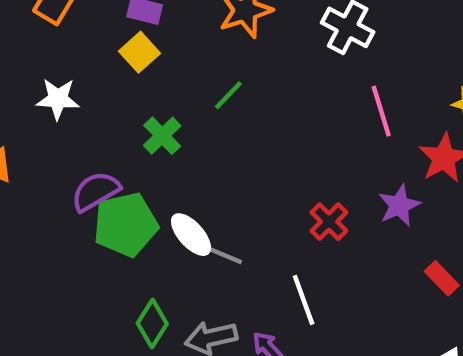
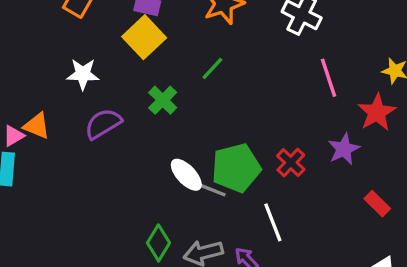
yellow square: (140, 52) -> (144, 37), size x1.4
purple semicircle: (96, 191) -> (103, 124), moved
green pentagon: (126, 225) -> (236, 168), moved

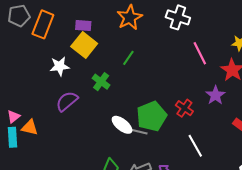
white star: (83, 74) -> (60, 66), moved
orange triangle: (37, 126) -> (30, 127), moved
white line: (273, 222) -> (195, 146), moved

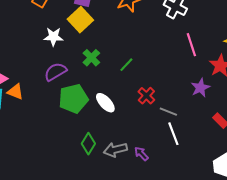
green line: (128, 58) -> (126, 65), moved
red cross: (184, 108) -> (146, 96), moved
green pentagon: (152, 116) -> (73, 99), moved
gray line: (138, 132) -> (168, 112), moved

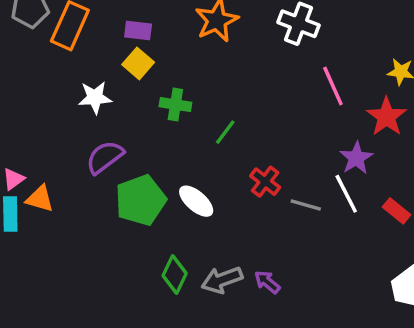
yellow square: (80, 20) -> (138, 63), size x0.7
green cross: (91, 58) -> (175, 105), moved, turned -30
white line: (173, 134) -> (346, 194), moved

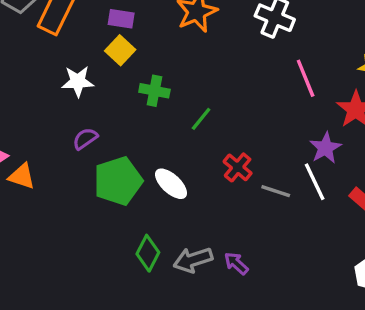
purple semicircle: (105, 157) -> (85, 139), size x0.7

